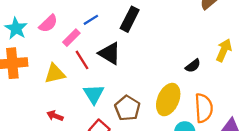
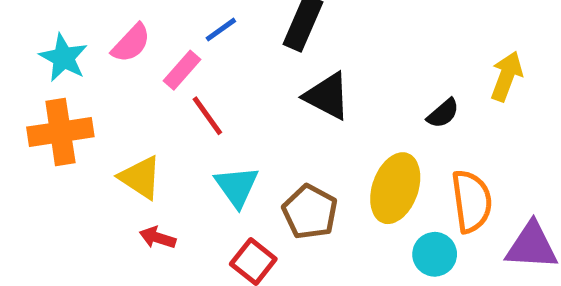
black triangle: (110, 53) -> (327, 96), moved
yellow triangle: (55, 74) -> (140, 177), moved, turned 50

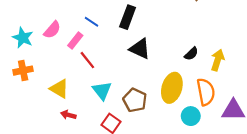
blue line: (221, 30) -> (92, 22), turned 72
yellow arrow: (507, 76) -> (218, 60), moved
orange cross: (60, 132) -> (23, 71), size x0.7

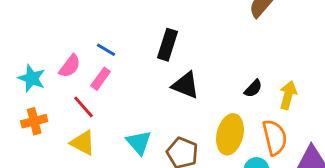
blue line: (92, 22) -> (106, 50), moved
red line: (87, 60) -> (84, 107), moved

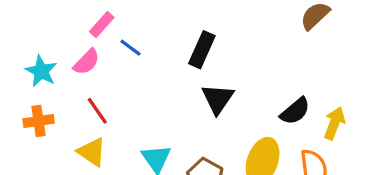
pink rectangle: (101, 79) -> (102, 25), moved
black triangle: (186, 85) -> (218, 99), turned 36
black semicircle: (253, 89) -> (295, 111), size x1.4

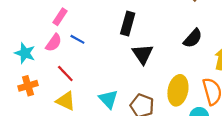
blue line: (130, 48) -> (77, 39), moved
black semicircle: (295, 111) -> (193, 38), moved

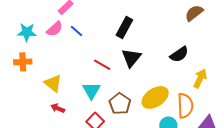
cyan star: (25, 53) -> (27, 32), turned -30
red line: (65, 73) -> (102, 65), moved, turned -30
yellow ellipse: (178, 90) -> (155, 97), turned 32

